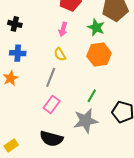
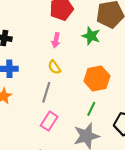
orange hexagon: (99, 55) -> (97, 78), moved

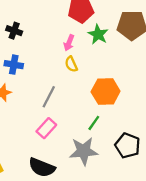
green star: (91, 36) -> (98, 34), moved
yellow semicircle: (54, 67) -> (71, 64), moved

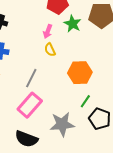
green line: (94, 123) -> (85, 101), moved
pink rectangle: (46, 128) -> (30, 105), size x1.4

